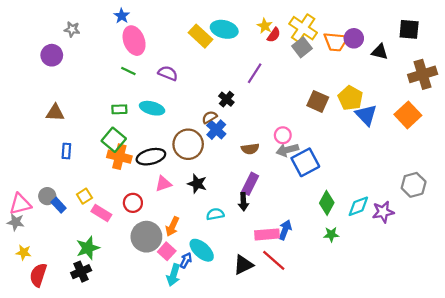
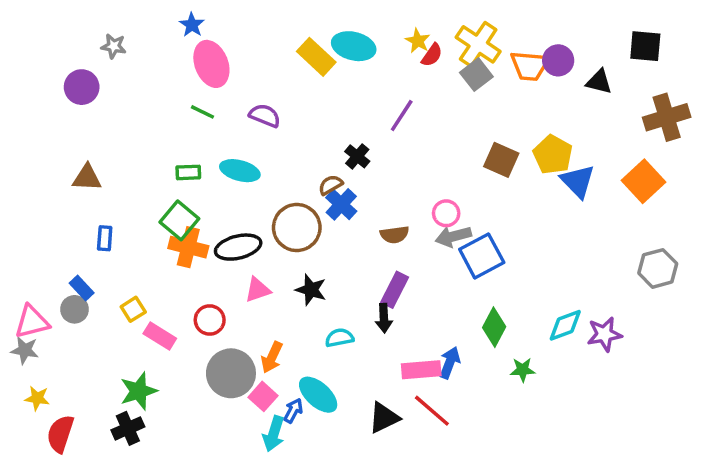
gray hexagon: (414, 185) -> (658, 268), moved
green diamond: (327, 203) -> (494, 327), moved
blue rectangle: (59, 205) -> (82, 288), moved

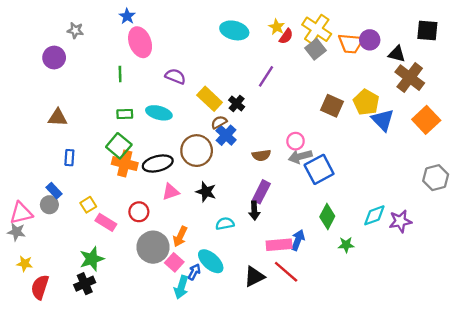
yellow rectangle: (316, 57) -> (210, 99), moved
green line: (203, 112) -> (120, 74), moved, turned 63
brown cross: (667, 117) -> (410, 78), moved, turned -36

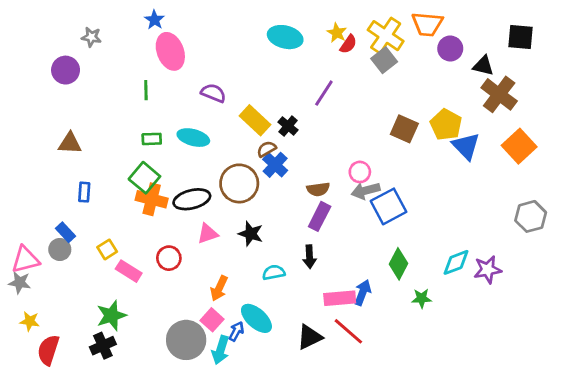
orange trapezoid: (351, 43) -> (427, 24), moved
purple rectangle: (261, 192) -> (320, 216), moved
gray circle: (153, 247) -> (186, 340), moved

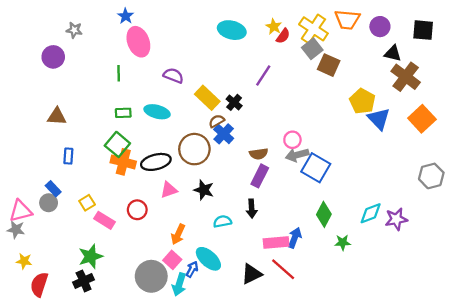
purple circle: (450, 49) -> (380, 27), moved
brown square: (404, 129) -> (329, 65), moved
blue square: (389, 206) -> (316, 168), turned -32

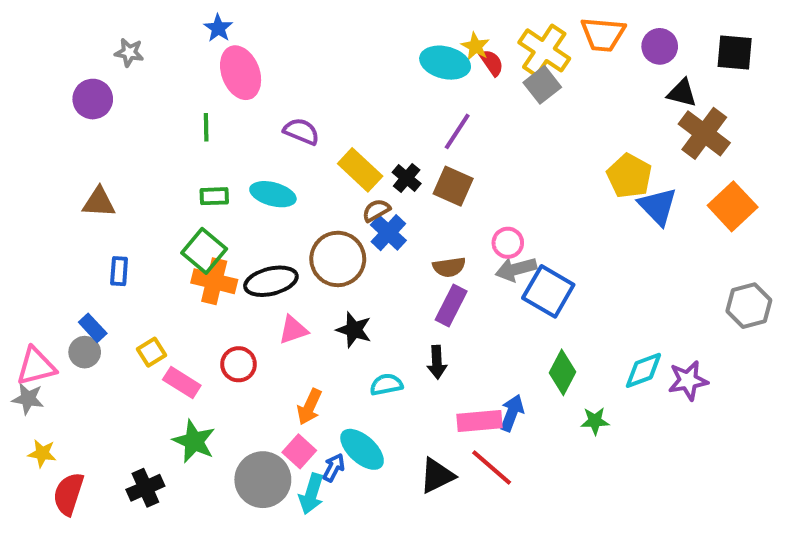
cyan ellipse: (232, 30) -> (445, 63), moved
red semicircle: (283, 36) -> (492, 63), turned -70
brown square: (329, 65) -> (453, 186), moved
green star: (91, 256) -> (194, 441), moved, turned -30

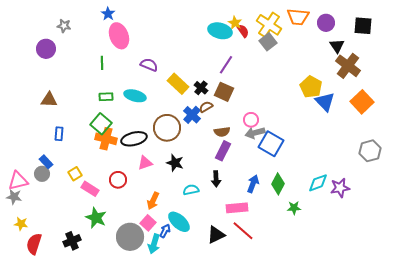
black triangle: (682, 93) -> (337, 46), turned 42
brown semicircle: (376, 210) -> (206, 107), moved
blue arrow: (512, 413) -> (253, 184), moved

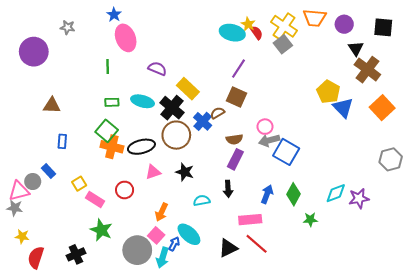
purple circle: (46, 49) -> (34, 52), moved, size x1.4
black cross: (201, 88) -> (172, 108), moved, size x1.6
gray circle: (42, 174) -> (33, 182), moved

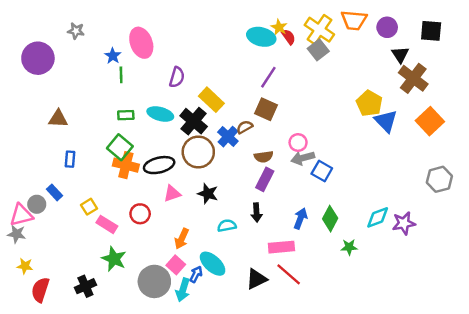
blue star: (114, 15) -> (113, 56), moved
purple semicircle: (157, 69) -> (177, 77), turned 84
blue square: (286, 152) -> (322, 171), size x0.7

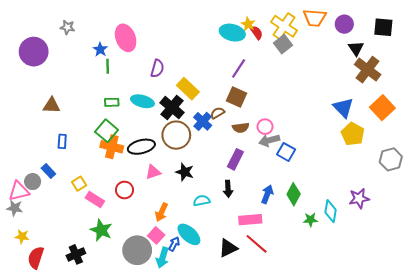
yellow pentagon: (369, 103) -> (353, 134), moved
brown semicircle: (264, 157) -> (241, 128), moved
cyan diamond: (378, 217) -> (331, 211), moved, turned -60

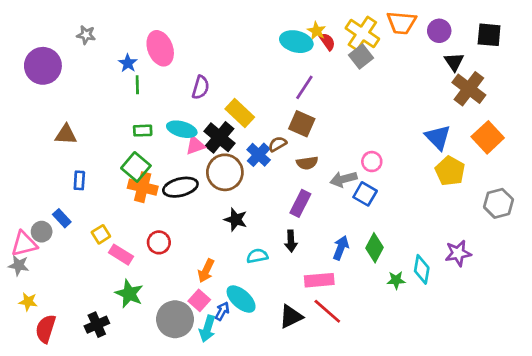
pink circle: (265, 127) -> (372, 162), moved
pink triangle: (153, 172) -> (195, 145), moved

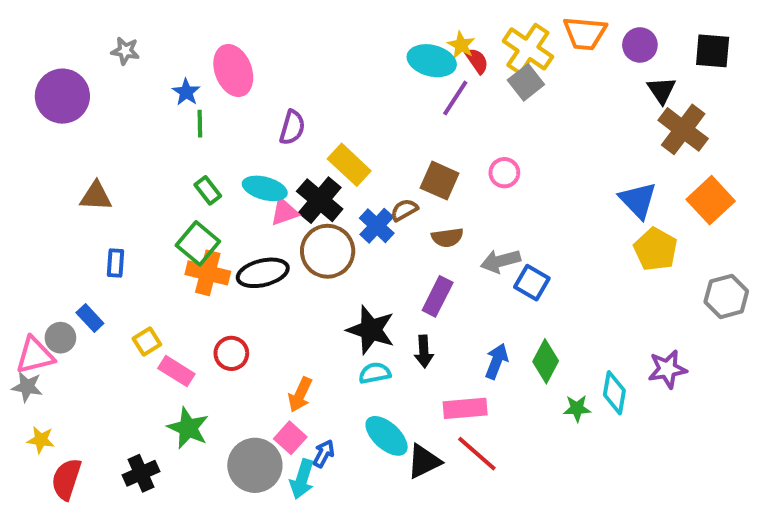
purple line: (304, 87) -> (455, 98), moved
green rectangle: (143, 131) -> (208, 190), turned 54
pink circle: (372, 162) -> (504, 173), moved
black star: (236, 220) -> (371, 330), moved, size x1.4
cyan ellipse: (241, 299) -> (387, 436), moved

